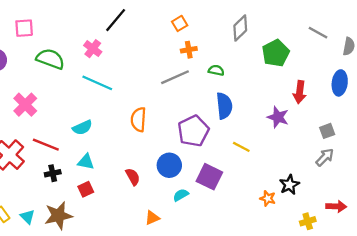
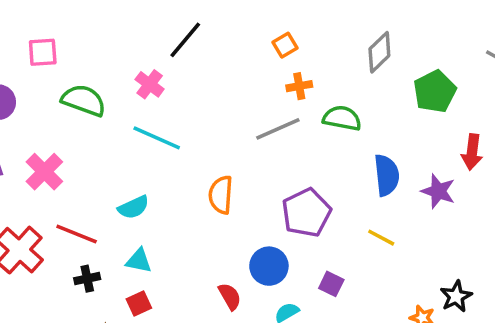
green semicircle: (216, 70) -> (342, 118), size x1.5
blue semicircle: (224, 106) -> (387, 175), moved
red semicircle: (133, 177) -> (230, 296), moved
purple square: (209, 177) -> (331, 284), size x0.6

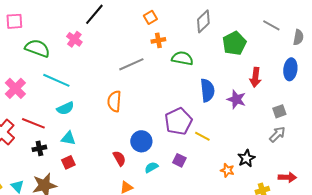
gray line: (278, 129) -> (131, 64), moved
cyan line: (157, 138) -> (56, 80), moved
purple pentagon: (306, 213) -> (178, 121), moved
yellow line: (381, 238) -> (202, 136), moved
purple square: (331, 284) -> (179, 160), moved

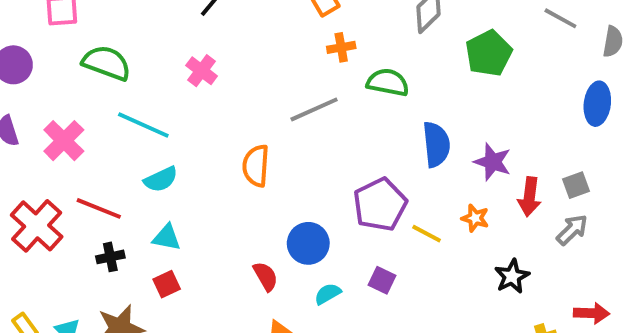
pink cross: (74, 39) -> (202, 71), moved
gray line: (131, 64) -> (314, 109), moved
red arrow: (255, 77) -> (529, 197), moved
orange star: (227, 170) -> (475, 218), moved

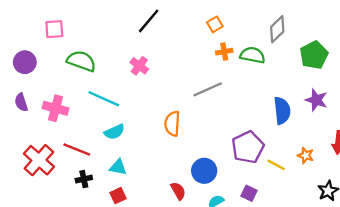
green semicircle: (388, 82) -> (253, 55), moved
pink cross: (64, 141) -> (55, 108), turned -30
purple star: (493, 162) -> (316, 100), moved

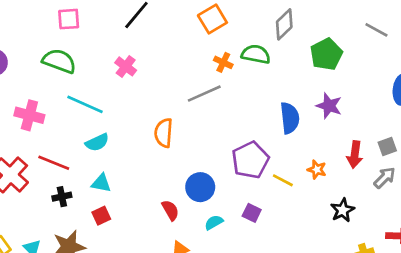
orange square: (215, 24) -> (212, 19), size x1.5
pink square: (54, 29) -> (69, 19), moved
orange cross: (224, 52) -> (223, 62), moved, turned 35

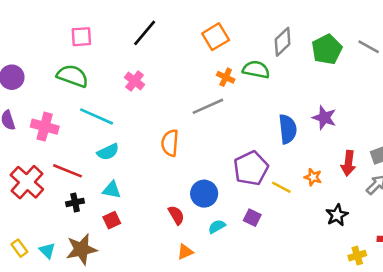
green pentagon: (326, 54) -> (327, 49), moved

